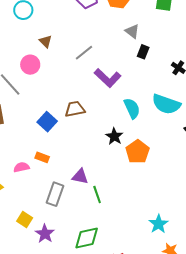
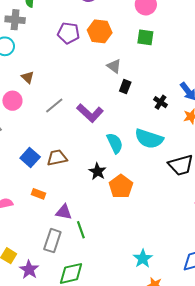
gray line: (84, 53) -> (54, 106), moved
brown trapezoid: (75, 109) -> (57, 158), moved
orange rectangle: (42, 157) -> (38, 194), moved
gray rectangle: (55, 194) -> (52, 241), moved

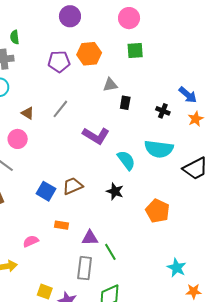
gray triangle: (114, 66) -> (110, 85), turned -35
gray line: (54, 106) -> (60, 109), moved
orange pentagon: (121, 186) -> (158, 211), moved

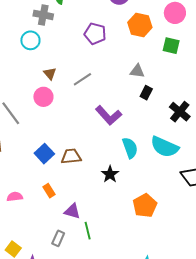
orange hexagon: (89, 54) -> (140, 25), moved
black cross: (163, 111) -> (180, 112), size x1.5
pink circle: (18, 139) -> (43, 97), moved
orange rectangle: (62, 225) -> (49, 191), turned 32
gray rectangle: (85, 268) -> (58, 238), size x0.7

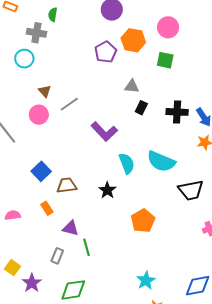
purple pentagon: (95, 34) -> (106, 52), moved, turned 30
gray line: (82, 79) -> (69, 104), moved
black cross: (180, 112) -> (177, 112), moved, turned -35
brown trapezoid: (71, 156) -> (67, 185), moved

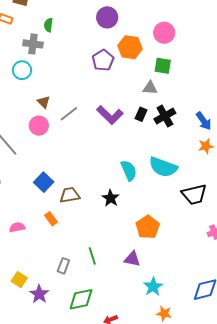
gray triangle: (132, 86) -> (150, 88), moved
black cross: (177, 112) -> (165, 116), moved, turned -30
purple L-shape: (104, 132) -> (110, 115), moved
purple triangle: (71, 228) -> (132, 259), moved

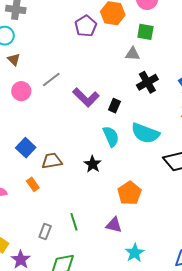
brown triangle: (44, 102) -> (14, 59), moved
black rectangle: (141, 114) -> (114, 106), moved
purple L-shape: (110, 115) -> (86, 97), moved

